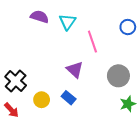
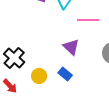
pink line: (92, 42) -> (88, 20), turned -70

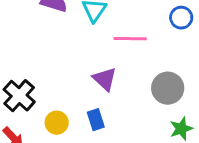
blue rectangle: (65, 74) -> (96, 120), turned 32

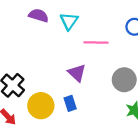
yellow circle: (57, 123) -> (41, 106), size x1.5

